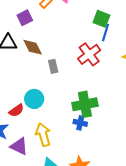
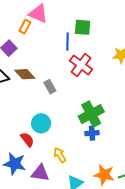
blue line: (106, 33) -> (68, 42), moved
red semicircle: (16, 110) -> (27, 140), turned -77
yellow arrow: (43, 135) -> (60, 155), size x0.7

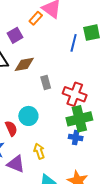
green square: (83, 27) -> (92, 33), turned -30
red cross: (81, 65) -> (75, 94), moved, turned -30
brown diamond: (25, 74) -> (24, 64), turned -70

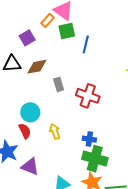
green square: (92, 33) -> (67, 31), moved
cyan circle: (28, 116) -> (30, 112), moved
green cross: (79, 119) -> (95, 159), moved, turned 30
yellow arrow: (39, 151) -> (55, 131), moved

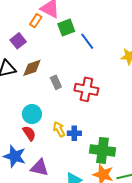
green square: (67, 31) -> (66, 28), moved
blue line: (86, 44) -> (87, 41), moved, turned -42
blue cross: (89, 139) -> (74, 133), moved

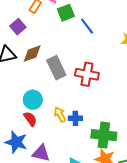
gray rectangle: (56, 82) -> (56, 68), size x1.6

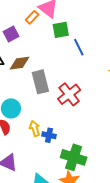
red cross: (87, 74) -> (69, 94), turned 30

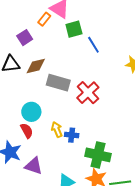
gray rectangle: (40, 82) -> (58, 83), turned -55

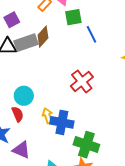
purple square: (25, 38) -> (12, 20), moved
brown diamond: (36, 66) -> (43, 37), moved, turned -40
gray rectangle: (58, 83) -> (26, 43), moved, turned -40
blue cross: (72, 135) -> (62, 122), size x1.6

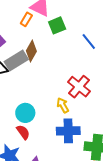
blue line: (92, 34) -> (89, 41), moved
yellow arrow: (48, 116) -> (63, 105), moved

